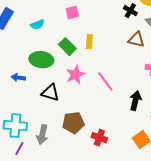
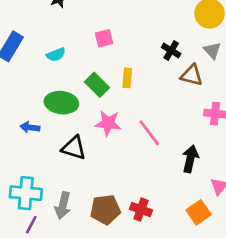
black cross: (130, 11) -> (171, 51), moved
pink star: (75, 75) -> (108, 123), turned 30
brown pentagon: (73, 123) -> (105, 210), moved

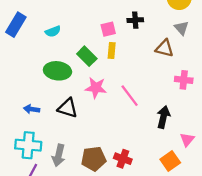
pink square: (104, 38) -> (108, 29), moved
black cross: (171, 51) -> (135, 20), moved, turned -35
blue arrow: (30, 127) -> (32, 109), moved

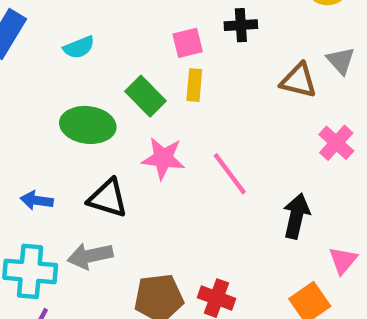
gray triangle: (181, 28) -> (341, 61), moved
pink cross: (184, 80) -> (336, 143), turned 36
gray arrow: (59, 155) -> (90, 256), moved, turned 65

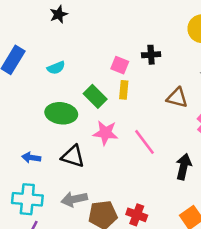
pink square: (188, 43) -> (120, 65), turned 36
brown triangle: (299, 81) -> (177, 98), moved
gray arrow: (90, 256) -> (74, 199), moved

